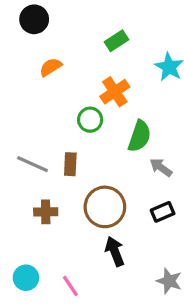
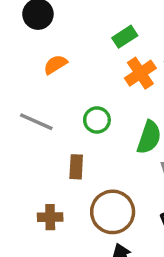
orange cross: (115, 92) -> (140, 73), moved
gray line: (33, 164) -> (36, 122), moved

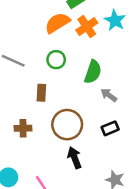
orange semicircle: (55, 64) -> (57, 23), moved, size x1.5

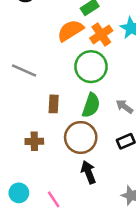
green circle: (56, 60) -> (91, 67), moved, size x1.6
green semicircle: (93, 72) -> (91, 105), moved

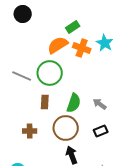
orange cross: (101, 34) -> (82, 48), turned -36
green circle: (91, 67) -> (50, 73), moved

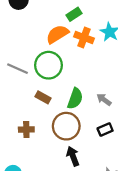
brown rectangle: (45, 102) -> (43, 97), turned -64

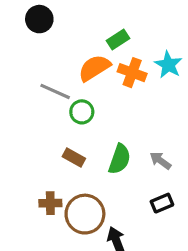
green circle: (49, 65) -> (82, 112), size x0.6
gray line: (17, 69) -> (55, 91), moved
brown circle: (66, 126) -> (85, 214), moved

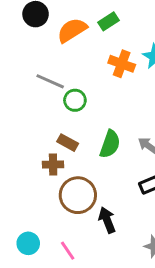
green rectangle: (118, 40) -> (109, 21), moved
orange semicircle: (94, 68) -> (72, 30), moved
brown cross: (50, 203) -> (53, 165), moved

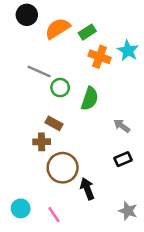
green rectangle: (109, 21) -> (87, 32), moved
green semicircle: (110, 144) -> (90, 99), moved

